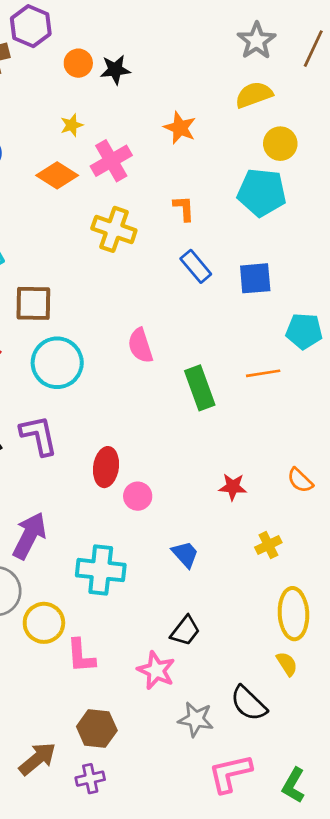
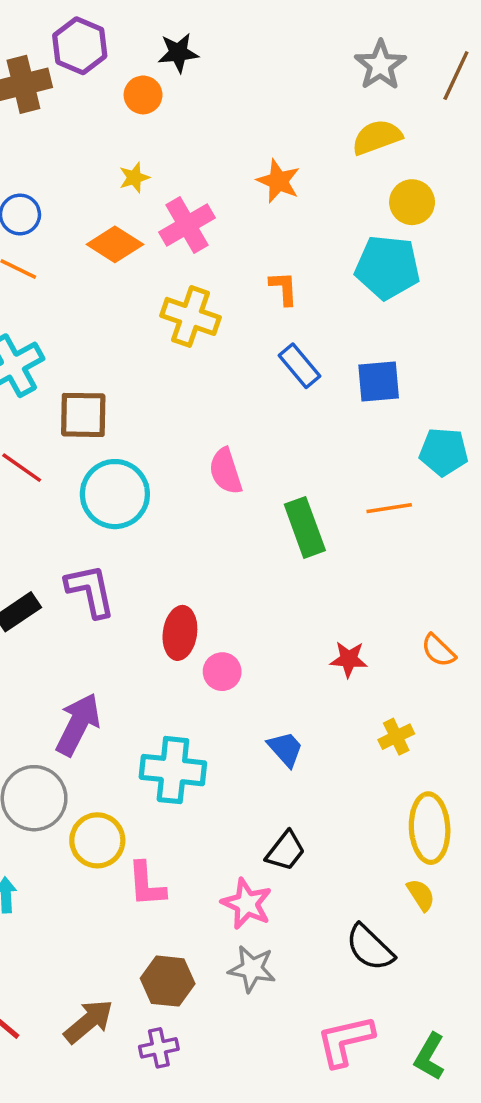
black star: (115, 70) -> (178, 53), moved
gray star: (196, 719) -> (252, 969), moved

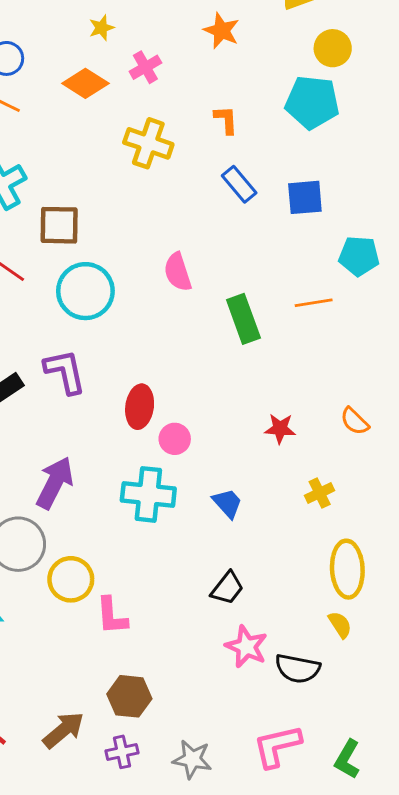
pink cross: (187, 225) -> (145, 67), size x0.7
cyan cross: (173, 770) -> (148, 494), moved
pink star: (247, 904) -> (246, 647), moved
black semicircle: (370, 948) -> (298, 669), turned -33
gray star: (252, 969) -> (192, 759), moved

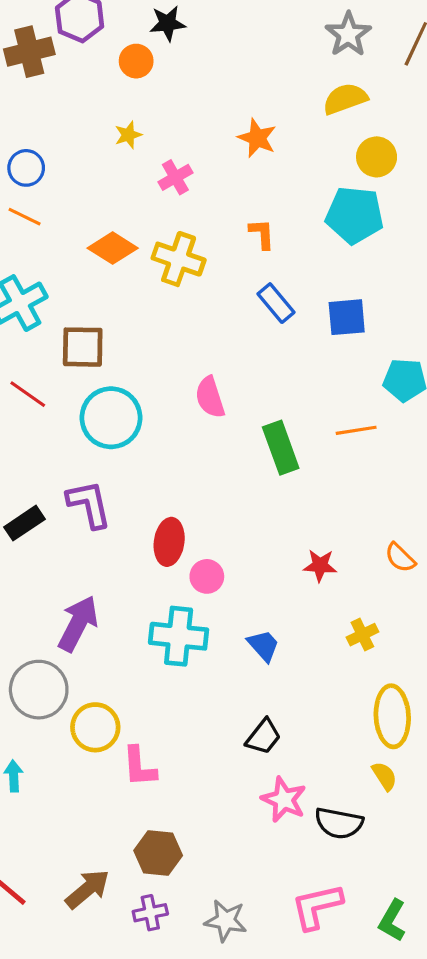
orange diamond: (85, 83) -> (113, 248), moved

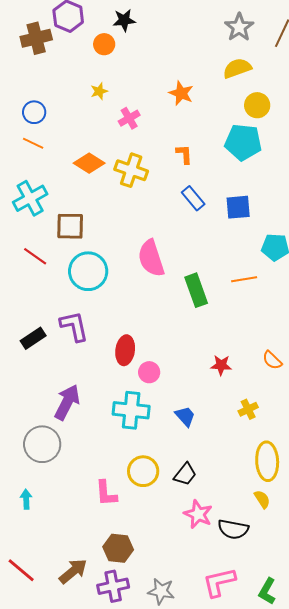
pink semicircle: (210, 397) -> (151, 258), size x1.4
yellow circle: (95, 727) -> (143, 471), moved
purple cross: (150, 913) -> (113, 586), size x1.4

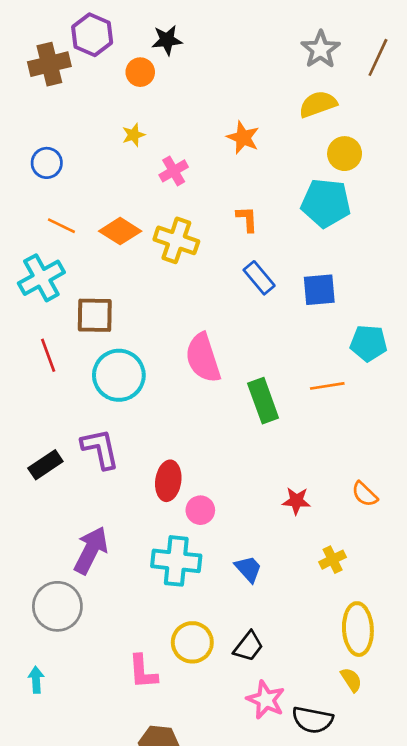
orange line: (33, 143) -> (61, 226), moved
red line: (35, 256) -> (48, 355), turned 35

